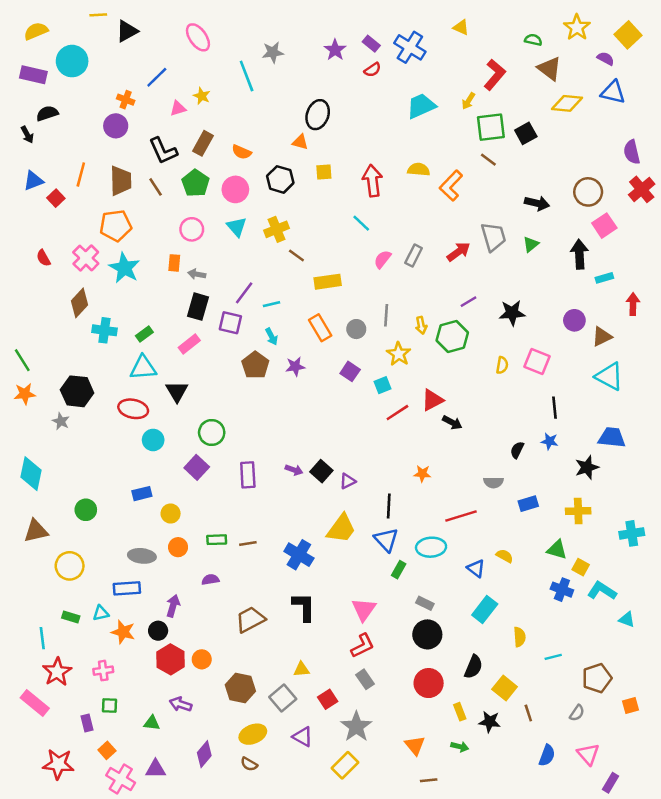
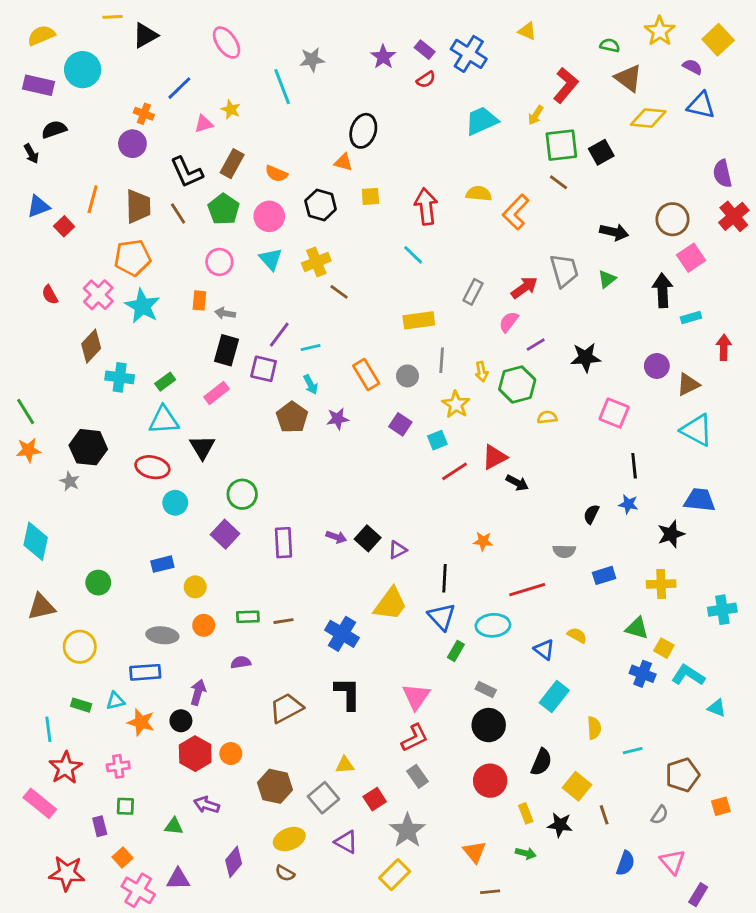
pink semicircle: (382, 259) -> (509, 322), moved
yellow rectangle: (328, 282) -> (419, 320), moved
yellow semicircle: (502, 365) -> (547, 417), moved, turned -105

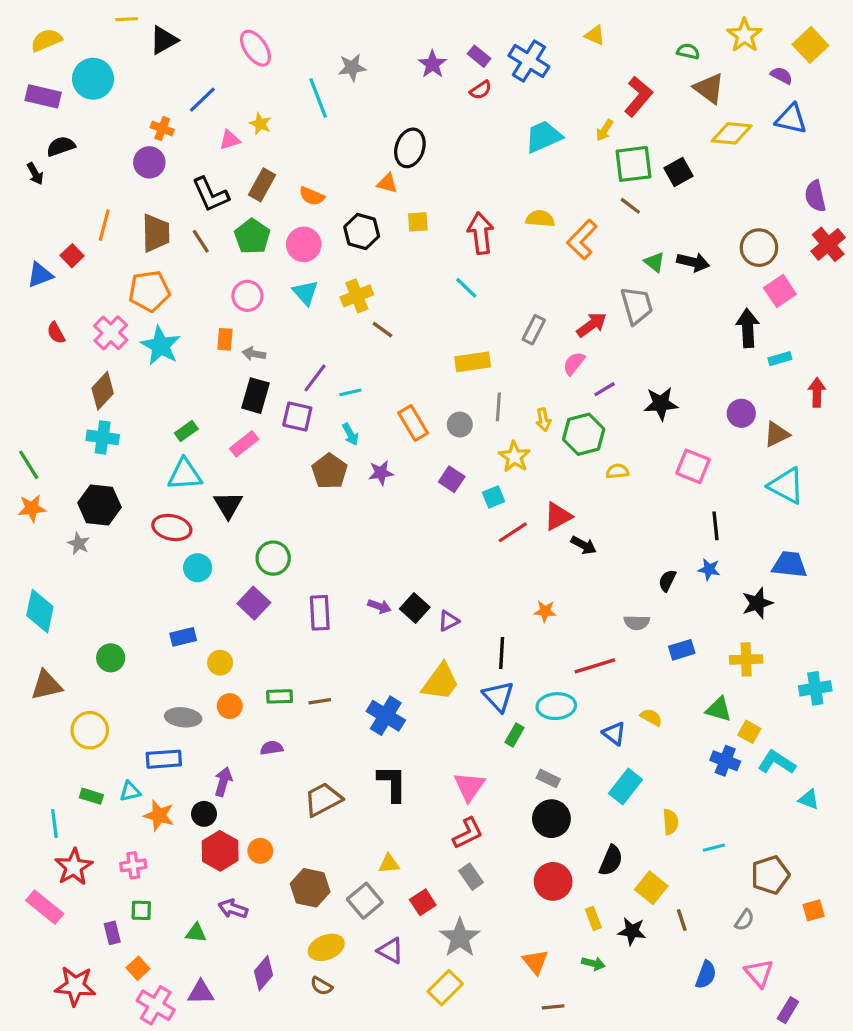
blue triangle: (38, 206) -> (40, 275), moved
green triangle: (607, 279) -> (654, 262), moved, turned -42
cyan cross: (120, 377) -> (103, 437), moved

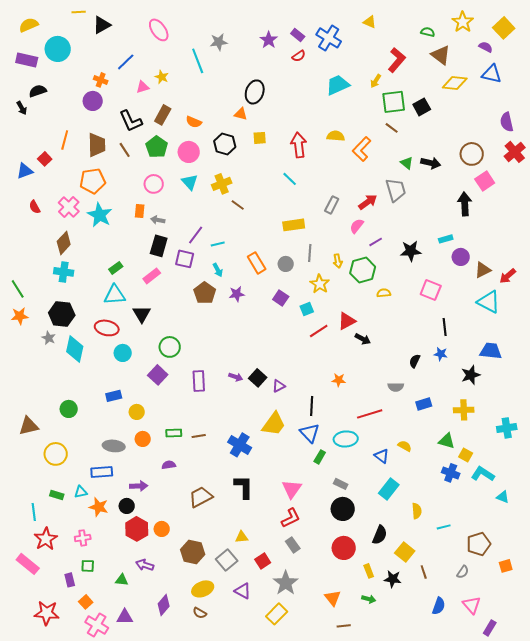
cyan rectangle: (780, 359) -> (446, 239), moved
red arrow: (817, 392) -> (508, 276), moved, turned -132
cyan diamond: (40, 611) -> (75, 349), moved
purple arrow: (223, 782) -> (139, 486), turned 72

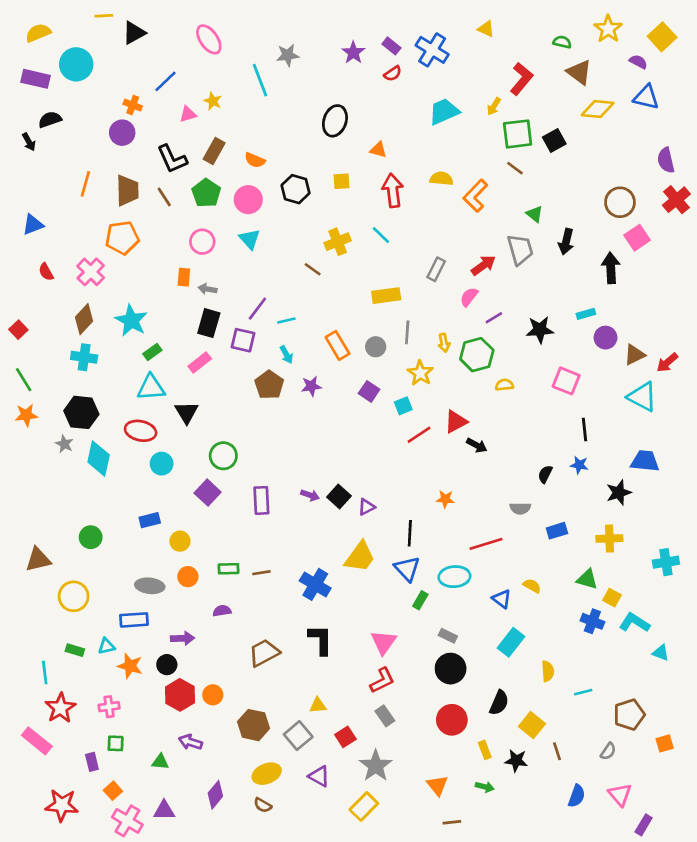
orange triangle: (241, 114) -> (378, 150), moved
red square: (45, 159) -> (18, 330), moved
black arrow: (431, 163) -> (566, 242), moved, turned 90
yellow cross: (222, 184) -> (338, 242), moved
cyan star: (100, 215) -> (131, 320), moved

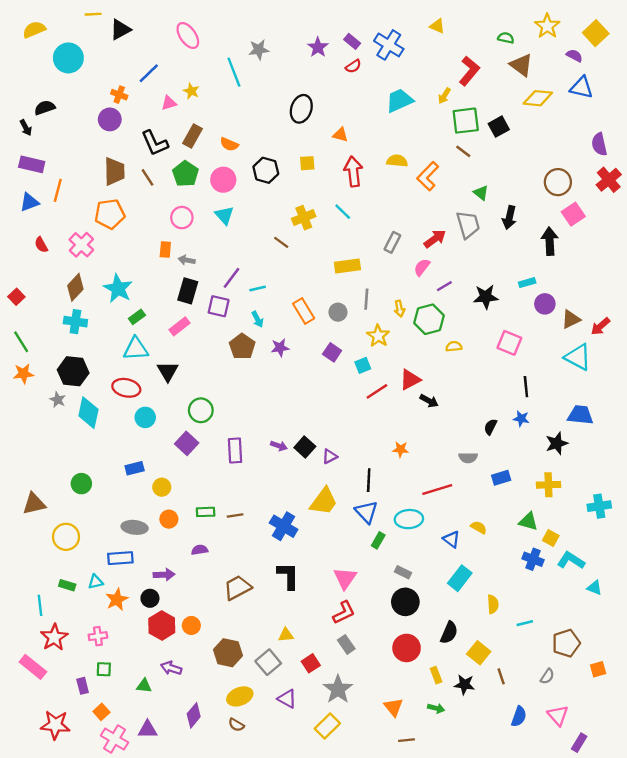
purple rectangle: (35, 79) -> (32, 164), moved
orange line: (85, 184) -> (58, 190), moved
orange star: (130, 666) -> (117, 599), turned 30

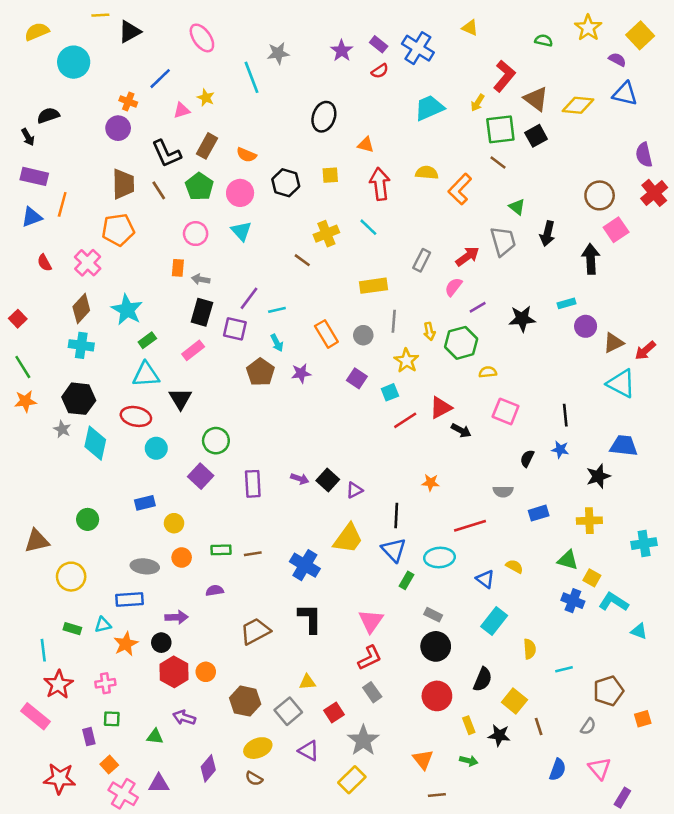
brown triangle: (521, 65) -> (536, 99), moved
pink square: (509, 343) -> (506, 411), moved

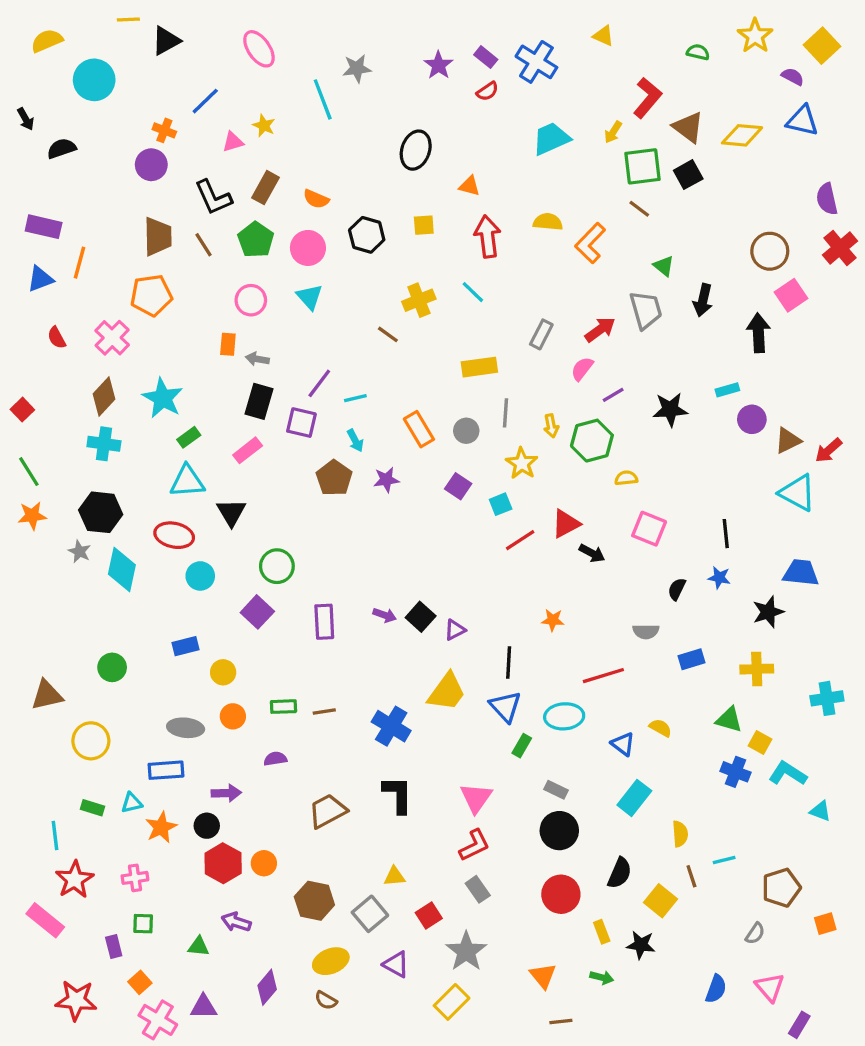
black arrow: (28, 137) -> (26, 119), moved
brown line: (539, 726) -> (691, 876), moved

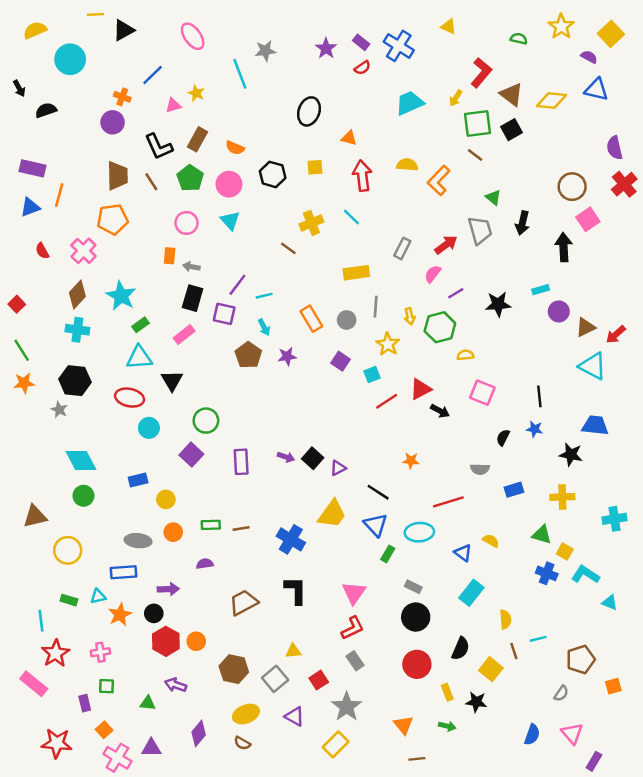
cyan diamond: (122, 569) -> (81, 461), moved, turned -40
black star: (768, 612) -> (571, 455), turned 30
black line: (509, 662) -> (378, 492), turned -60

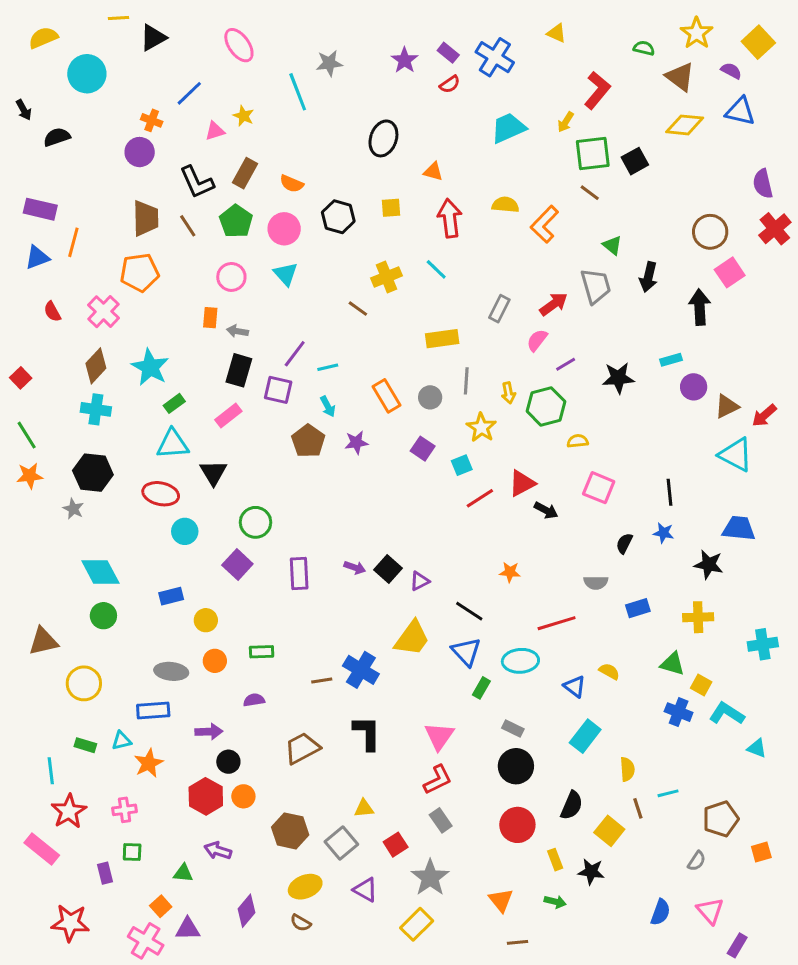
brown triangle: (511, 94) -> (680, 77), moved
brown line: (241, 529) -> (322, 680), moved
black circle: (154, 613) -> (228, 762), moved
orange square: (104, 730) -> (161, 906), moved

